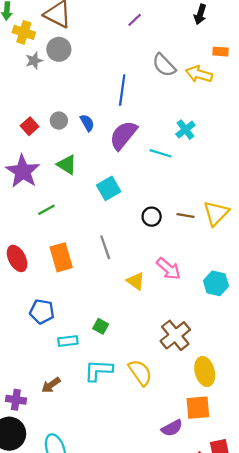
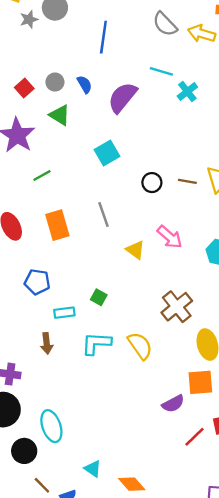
blue line: (122, 90) -> (103, 37), moved
cyan line: (161, 153) -> (161, 71), moved
green triangle: (67, 165) -> (60, 115), moved
brown arrow: (51, 385) -> (47, 343), moved, turned -60

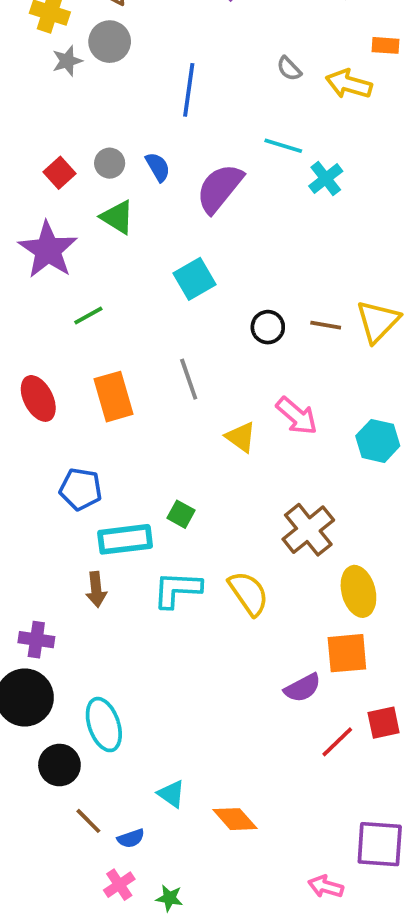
gray semicircle: (165, 24) -> (289, 69), size x0.6
cyan rectangle: (64, 313) -> (125, 539), size x1.5

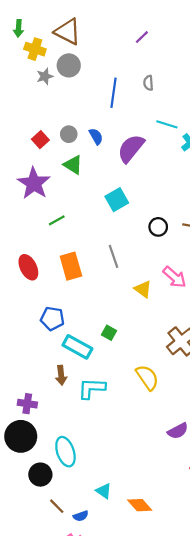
gray semicircle: (289, 69) -> (148, 83), moved, turned 40
cyan rectangle: (125, 539) -> (77, 347), turned 36
cyan L-shape: (177, 589) -> (92, 388), moved

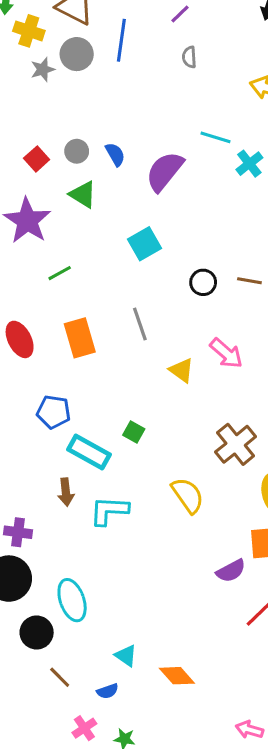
gray semicircle: (148, 83) -> (189, 57), moved
blue line: (113, 93) -> (121, 40), moved
blue semicircle: (81, 516) -> (107, 691), moved

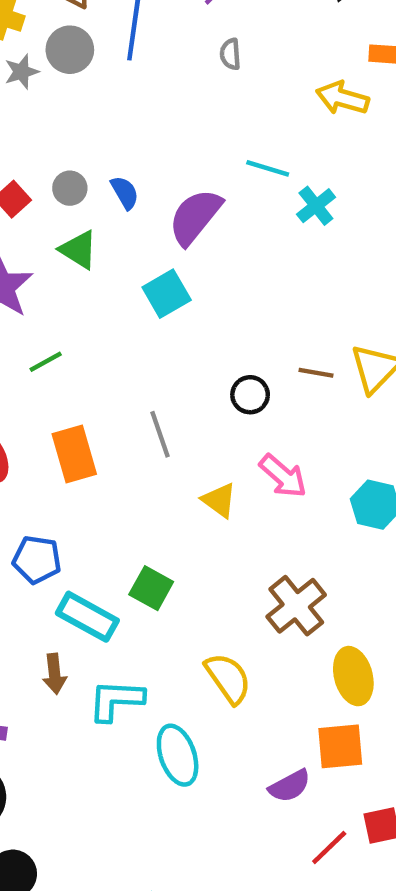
cyan square: (145, 244) -> (167, 294), moved
black circle: (203, 282) -> (250, 395), moved
green square: (134, 432) -> (151, 588), size x1.4
cyan ellipse: (72, 600) -> (178, 755), moved

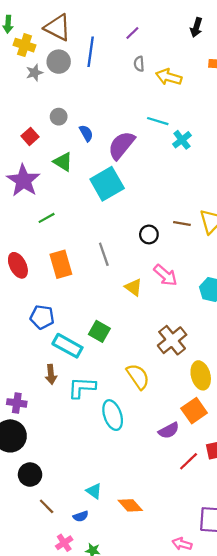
yellow arrow: (342, 98) -> (169, 77), moved
gray circle: (70, 188) -> (59, 117), moved
cyan square: (167, 294) -> (107, 184), size x1.4
orange square: (340, 746) -> (194, 411), turned -30

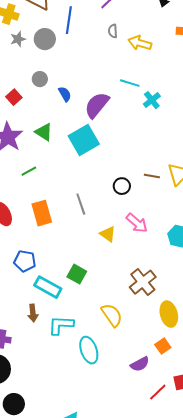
gray circle: (59, 62) -> (45, 39), moved
green triangle: (63, 162) -> (44, 132), moved
orange square: (194, 411) -> (163, 346), size x0.7

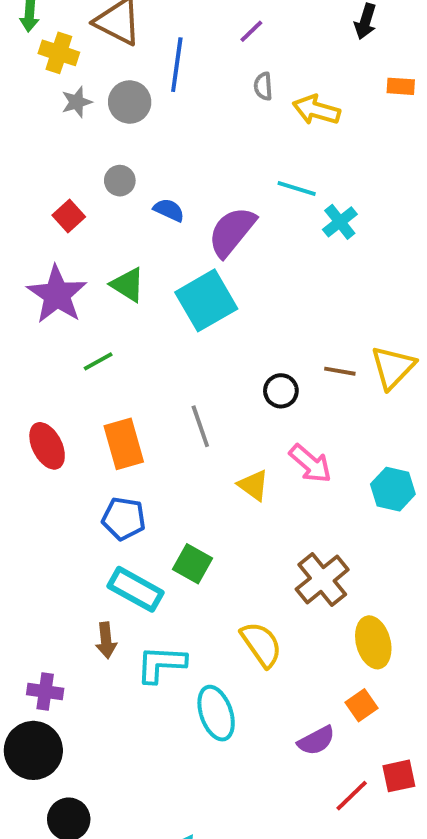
blue semicircle: (65, 94) -> (169, 210), turned -35
blue pentagon: (25, 261) -> (124, 519), moved

